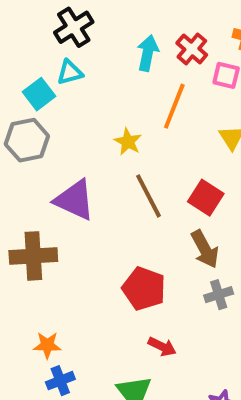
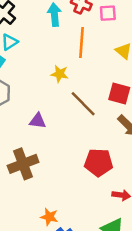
purple triangle: (74, 200) -> (38, 121), size x0.6
orange star: (47, 345) -> (49, 217), turned 30

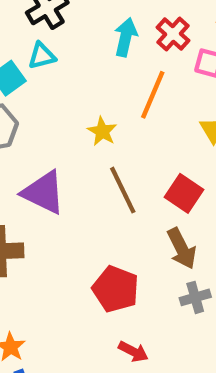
purple triangle: (38, 121) -> (44, 192), size x1.6

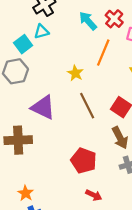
cyan arrow: (126, 37) -> (88, 21), turned -54

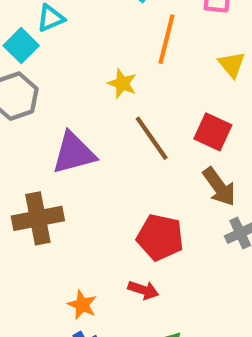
purple triangle: (43, 107) -> (74, 153), turned -32
orange star: (26, 193) -> (82, 305), moved
red arrow: (94, 195) -> (143, 290), moved

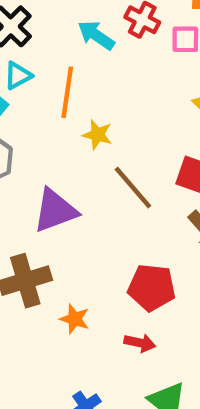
orange line: (166, 39) -> (67, 92), moved
orange star: (82, 305) -> (75, 319), moved

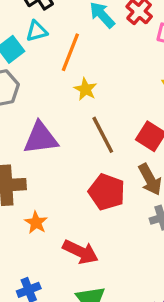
red pentagon: (152, 288) -> (107, 192), moved
red arrow: (140, 343) -> (80, 252), size x1.5

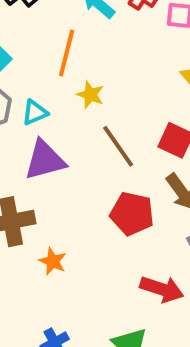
cyan triangle: (37, 31) -> (35, 113), moved
red arrow: (80, 252) -> (162, 289), moved

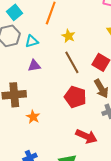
yellow star: (90, 95) -> (68, 36), moved
purple triangle: (45, 160) -> (34, 66), size x0.6

